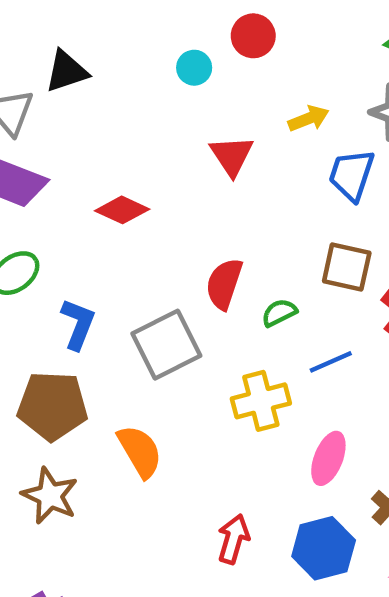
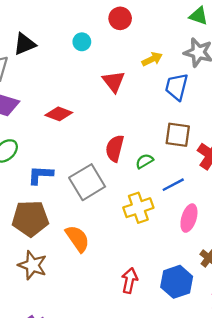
cyan circle: (194, 68) -> (82, 42), moved
blue L-shape: (78, 324) -> (40, 175), turned -104
pink ellipse: (328, 458) -> (189, 218), moved

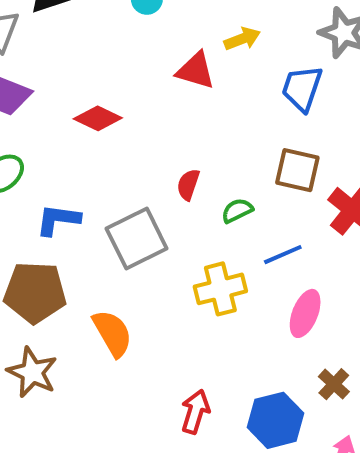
yellow arrow: (152, 59) -> (242, 39), moved
red triangle: (114, 81) -> (196, 71), turned -40
red semicircle: (115, 148) -> (188, 185), size x0.7

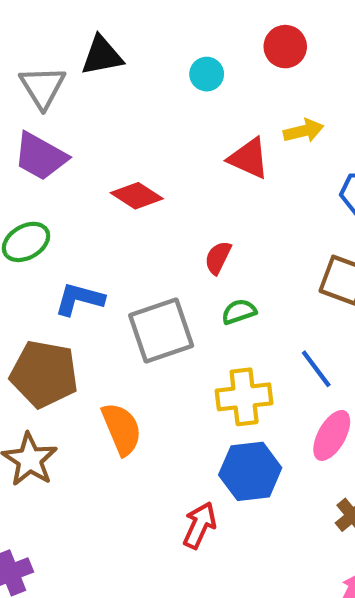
red semicircle: (188, 185) -> (218, 258), moved
green semicircle: (237, 211) -> (239, 312), moved
blue line: (283, 255) -> (316, 369), turned 69
blue hexagon: (275, 420) -> (250, 471), moved

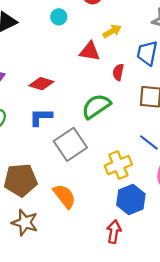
red semicircle: (218, 258) -> (118, 72), moved
blue L-shape: (79, 299) -> (41, 117), moved
green semicircle: (239, 312) -> (96, 106), moved, size x1.8

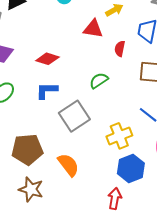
green semicircle: (96, 106) -> (99, 81), size x0.7

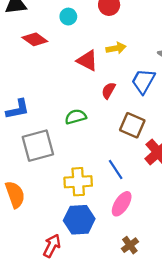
red diamond: (47, 59) -> (35, 39), moved
blue L-shape: (47, 90) -> (18, 109), turned 150

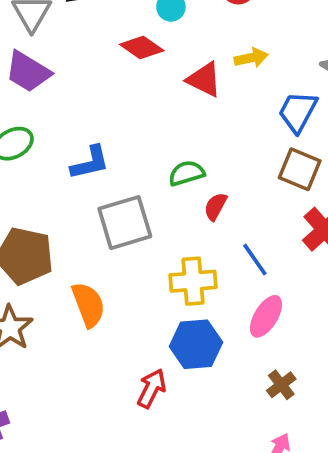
red diamond: (35, 39) -> (142, 47), moved
red semicircle: (108, 90) -> (215, 206), moved
brown square: (132, 125) -> (300, 169), moved

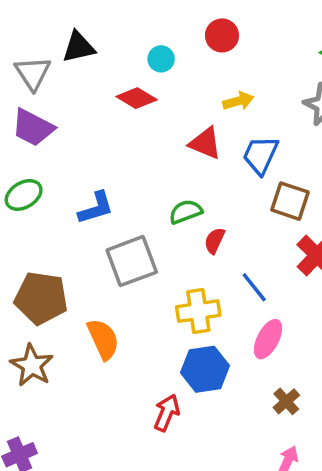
red triangle: (204, 79) -> (205, 143), moved
blue trapezoid: (298, 112) -> (261, 155), moved

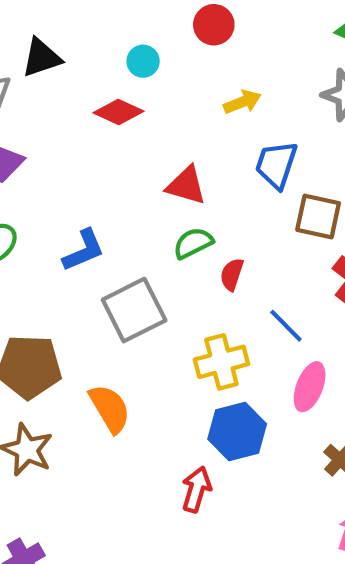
red triangle: (205, 143) -> (186, 185), moved

